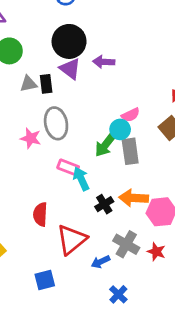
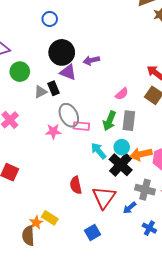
cyan circle: (120, 129) -> (122, 147), moved
gray rectangle: (130, 151) -> (129, 121), turned 30
pink rectangle: (68, 167) -> (81, 126), moved
black cross: (104, 204) -> (121, 165), size x1.6

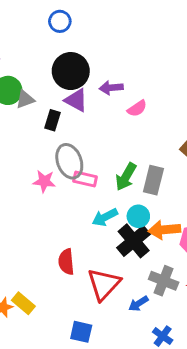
black rectangle: (53, 88) -> (52, 120), turned 32
gray triangle: (41, 92) -> (25, 99), moved
pink semicircle: (122, 94) -> (137, 108), moved
cyan arrow: (99, 151) -> (105, 217), turned -84
blue square: (92, 233) -> (81, 332), turned 35

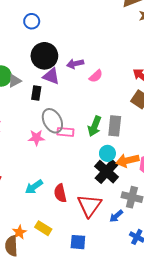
cyan arrow: (105, 217) -> (34, 187), moved
yellow rectangle: (23, 303) -> (43, 228), moved

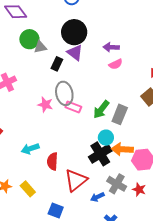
purple arrow: (75, 64) -> (111, 47), moved

